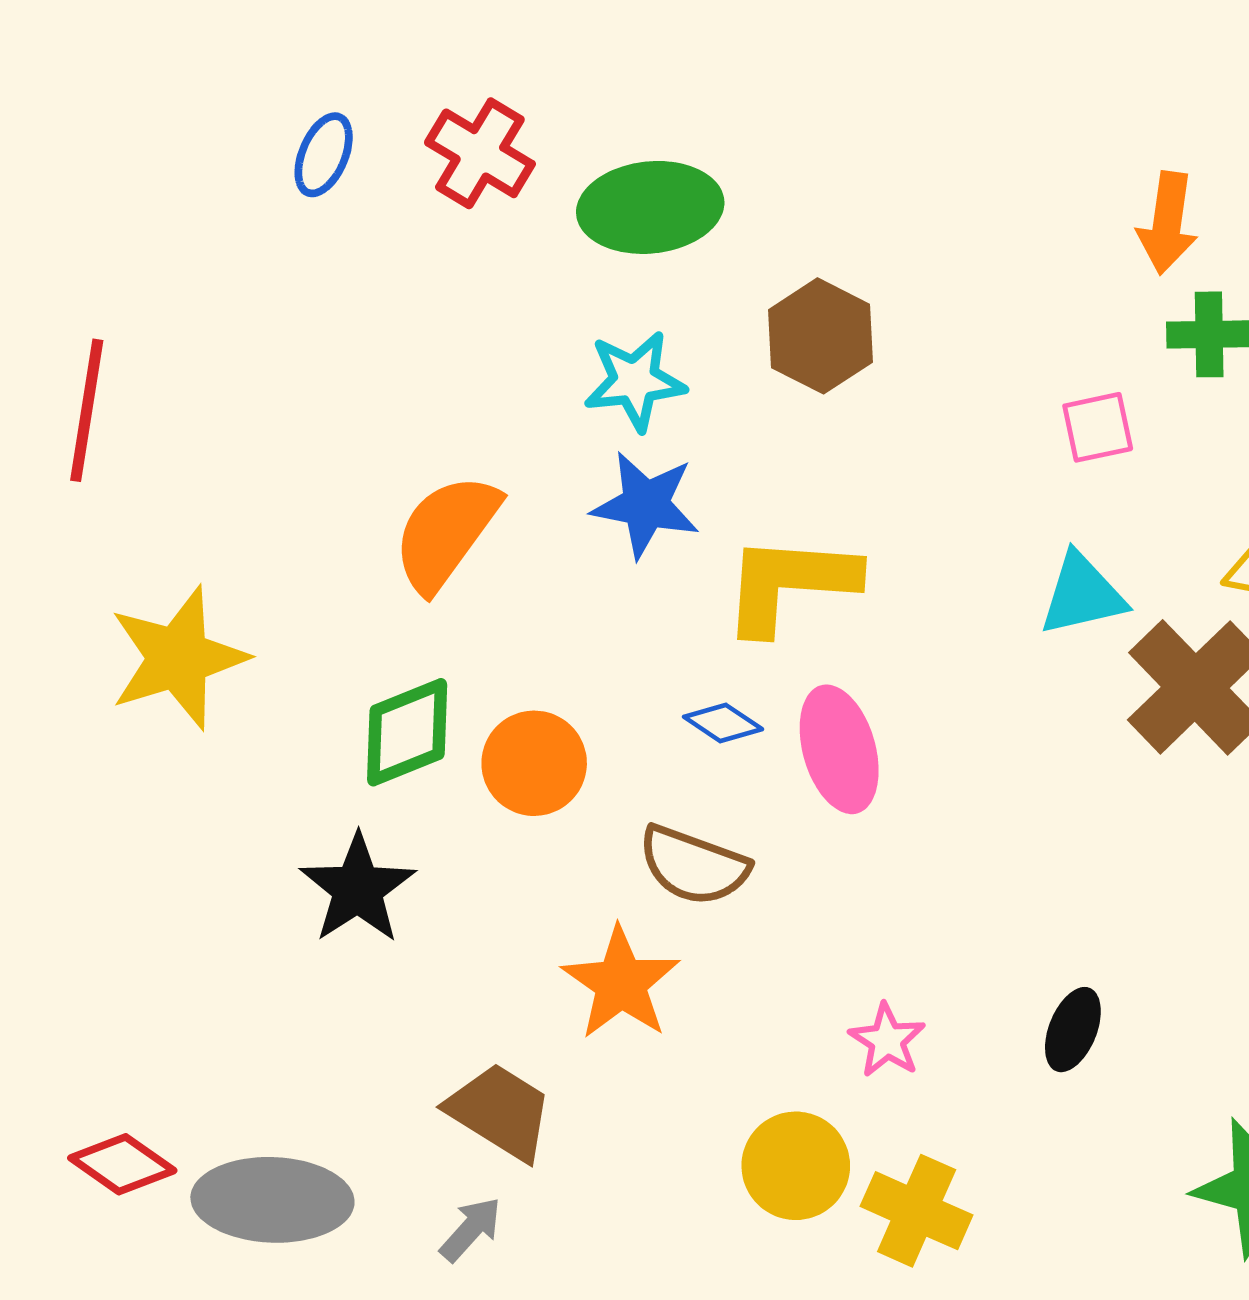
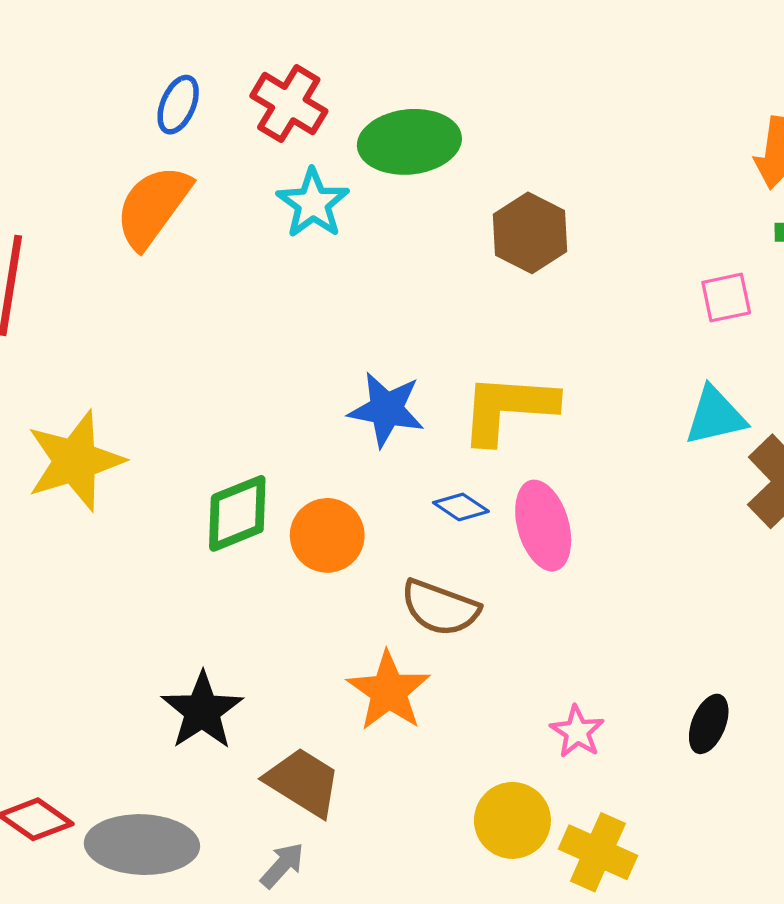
cyan star: (635, 381) -> (313, 203), moved, turned -30
blue star: (646, 505) -> (386, 409), moved
orange semicircle: (446, 533) -> (153, 207), moved
black star: (358, 889) -> (202, 711), moved

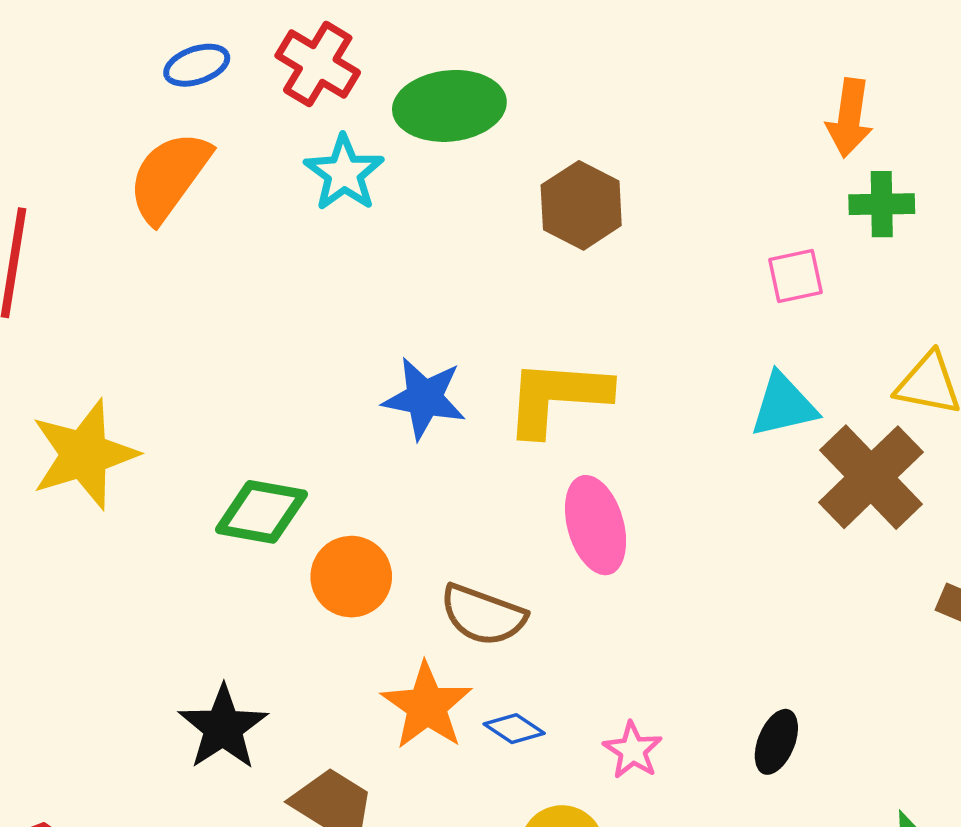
blue ellipse: (178, 105) -> (197, 65), turned 48
blue diamond: (461, 507) -> (514, 729), moved
green diamond: (237, 513) -> (261, 512), turned 32
orange circle: (327, 535) -> (351, 577), moved

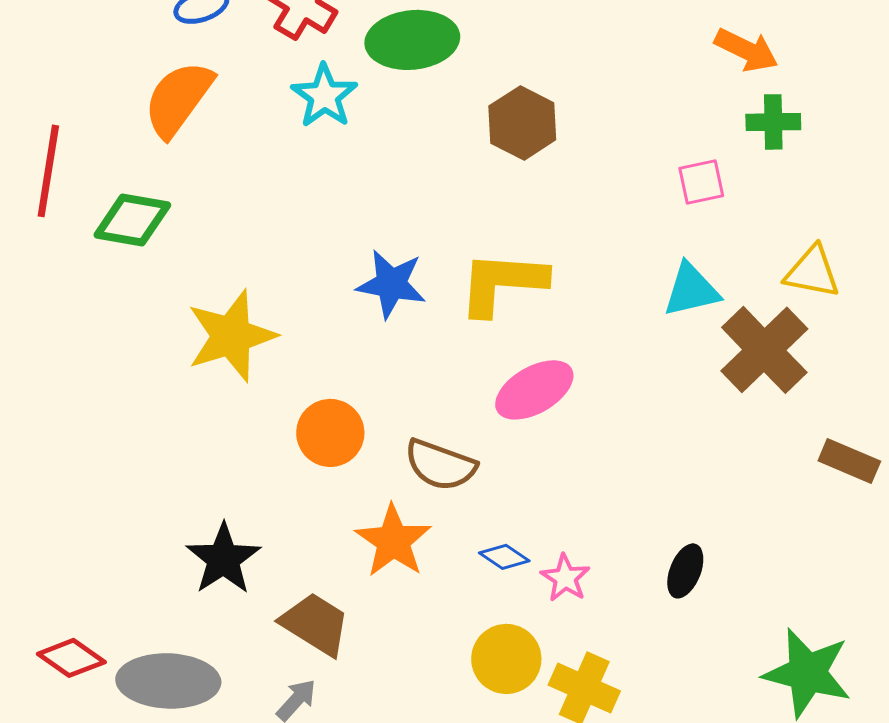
orange arrow: (849, 118) -> (746, 50), turned -72
yellow star: (84, 454) -> (231, 336), moved
green diamond: (261, 512) -> (132, 220), moved
pink ellipse: (596, 525) -> (534, 390), turned 76
blue diamond: (514, 729) -> (504, 557), moved

